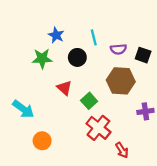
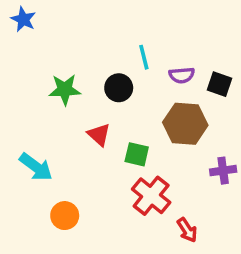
blue star: (56, 35) -> (23, 19), moved
green square: (89, 101) -> (137, 154), turned -35

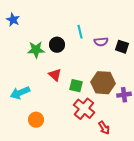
blue star: (23, 19) -> (13, 20), moved
black circle: (119, 88) -> (57, 45), moved
brown hexagon: (185, 124) -> (103, 83), moved
cyan arrow: (36, 167) -> (20, 93), turned 120

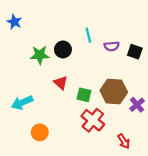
purple cross: (124, 95) -> (137, 105), turned -32
red arrow: (104, 128) -> (124, 141), moved

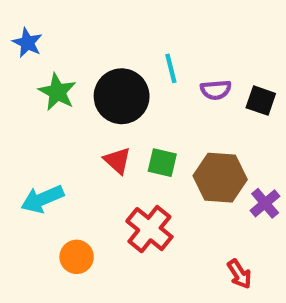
black circle: (63, 49) -> (122, 96), size x1.6
green star: (40, 55) -> (57, 92), moved, turned 30
green square: (84, 95) -> (162, 163), moved
red cross: (93, 120) -> (149, 229), moved

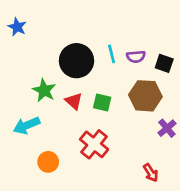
cyan line: (171, 68) -> (112, 54), moved
green star: (57, 92) -> (44, 90), moved
brown hexagon: (220, 178) -> (145, 96), moved

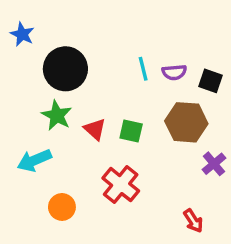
black circle: (77, 61) -> (65, 69), moved

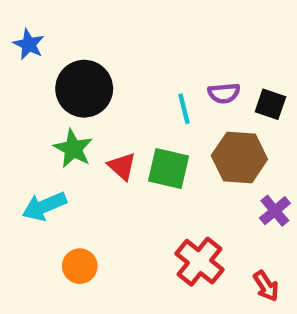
cyan line: (143, 69) -> (184, 109), moved
green square: (131, 131) -> (168, 169), size x1.4
red cross: (121, 185) -> (200, 262), moved
red arrow: (193, 221) -> (266, 286), moved

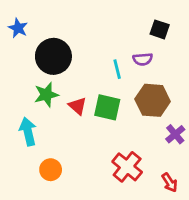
black square: (270, 104) -> (160, 29), moved
green star: (73, 149) -> (46, 95), turned 30
cyan arrow: (44, 206) -> (28, 131), turned 100

